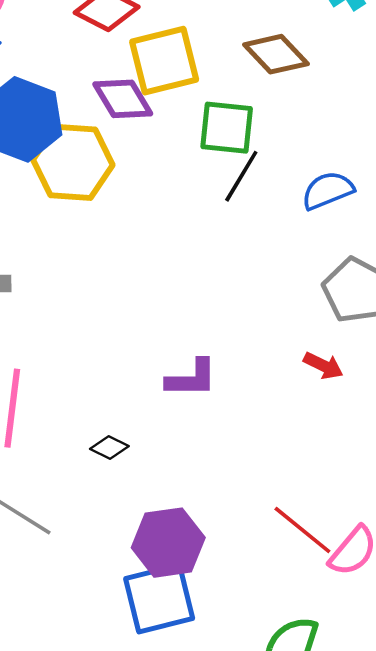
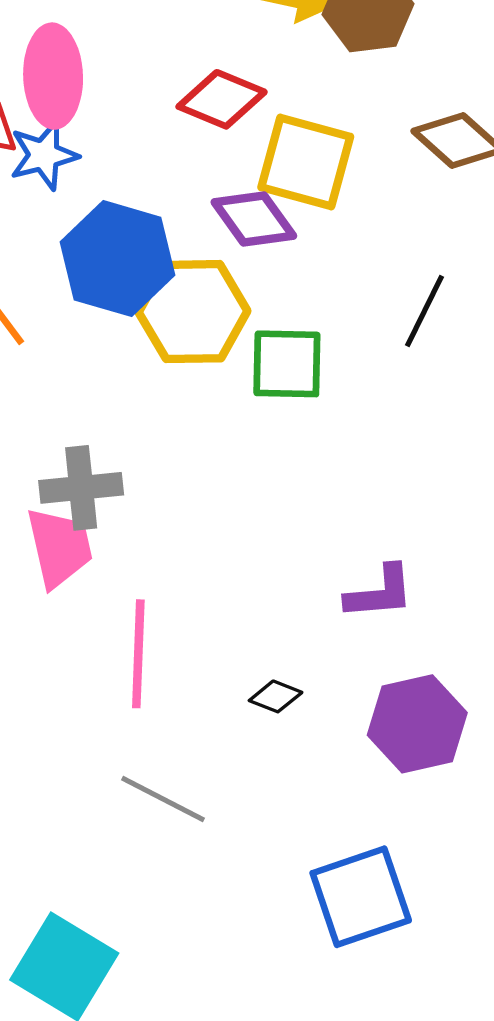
yellow square: (164, 61) -> (306, 162), turned 34
green square: (227, 128) -> (287, 364), moved
purple hexagon: (168, 543) -> (417, 724), moved

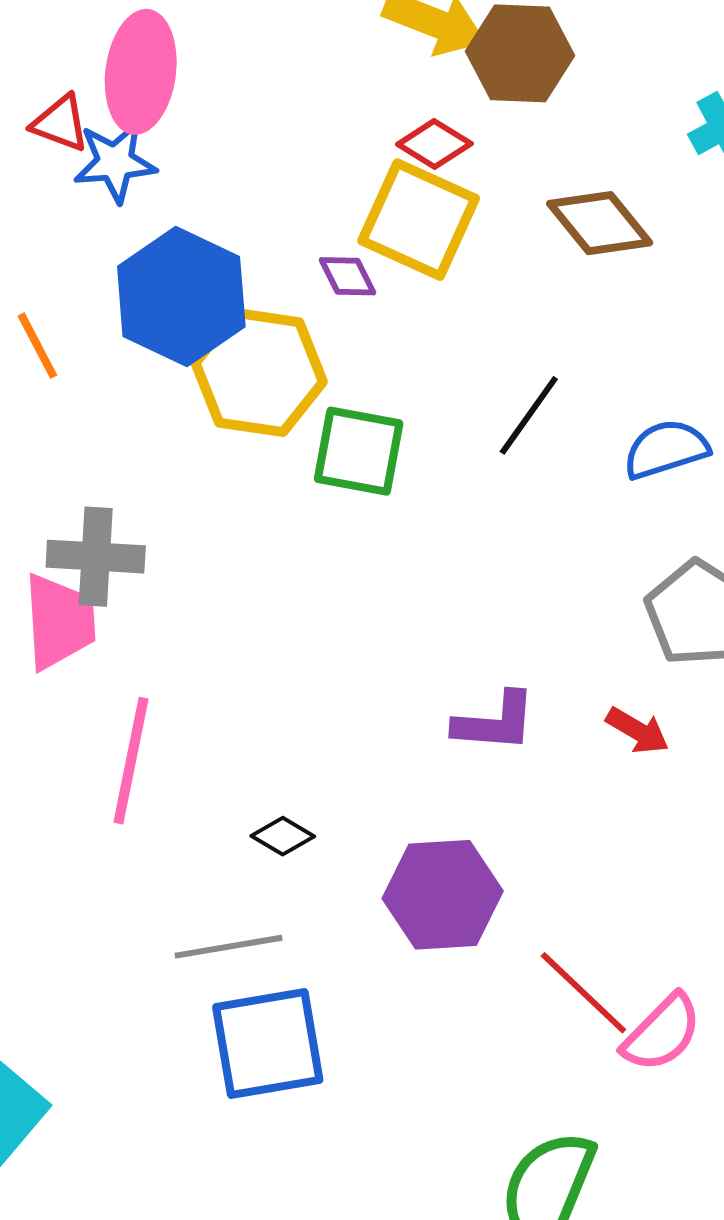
red diamond: (222, 99) -> (434, 144), moved, size x0.7
purple diamond: (254, 219) -> (347, 276), size x0.6
purple L-shape: (380, 593) -> (495, 722), moved
gray line: (163, 799) -> (228, 947), moved, turned -46
blue square: (361, 897) -> (268, 1043), moved

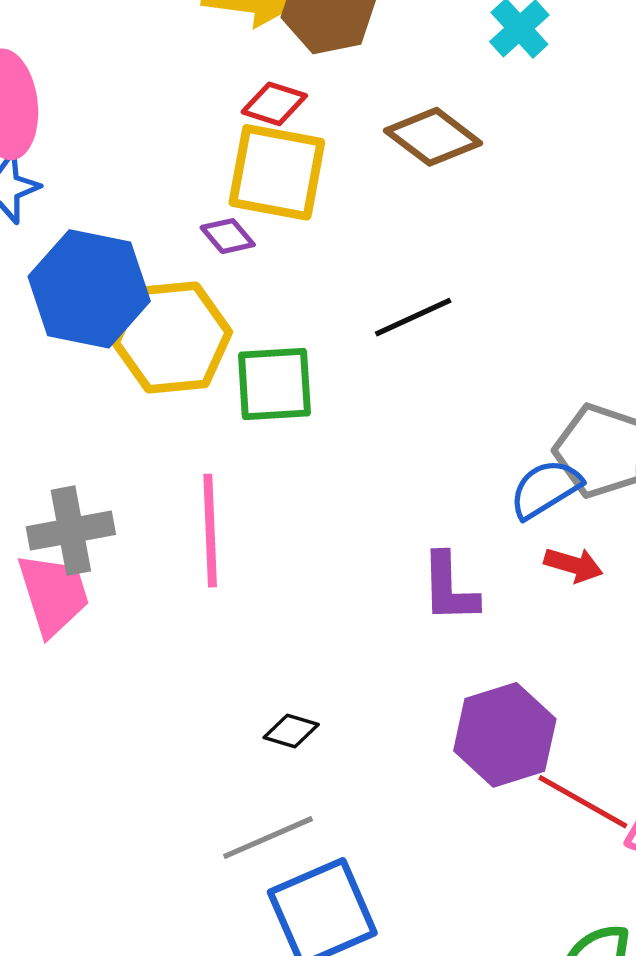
black line: (529, 415) -> (413, 317), turned 44
blue semicircle: (666, 449) -> (545, 489), moved
purple L-shape: (495, 722) -> (449, 588), turned 98
pink line: (131, 761) -> (210, 531), moved
purple hexagon: (443, 895) -> (505, 735), moved

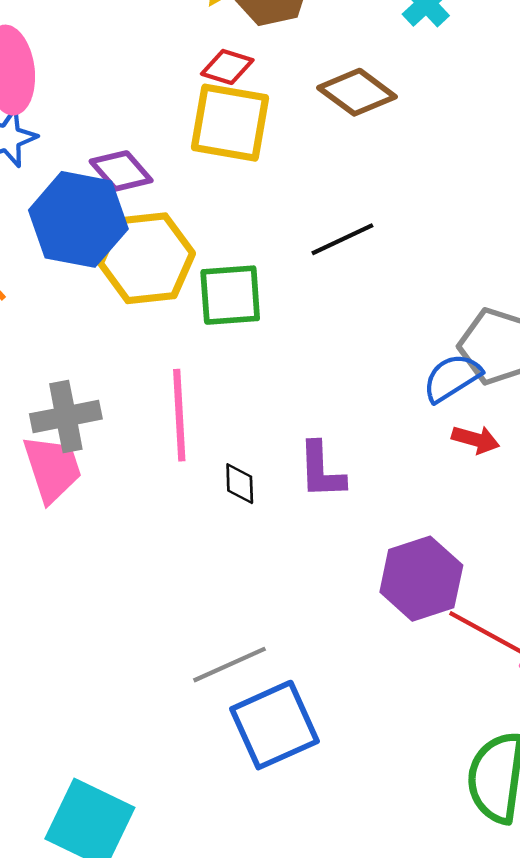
purple diamond: (228, 236) -> (121, 171), moved, size x1.4
purple L-shape: (449, 588) -> (321, 470), moved
black diamond: (291, 731) -> (240, 484), moved, turned 72

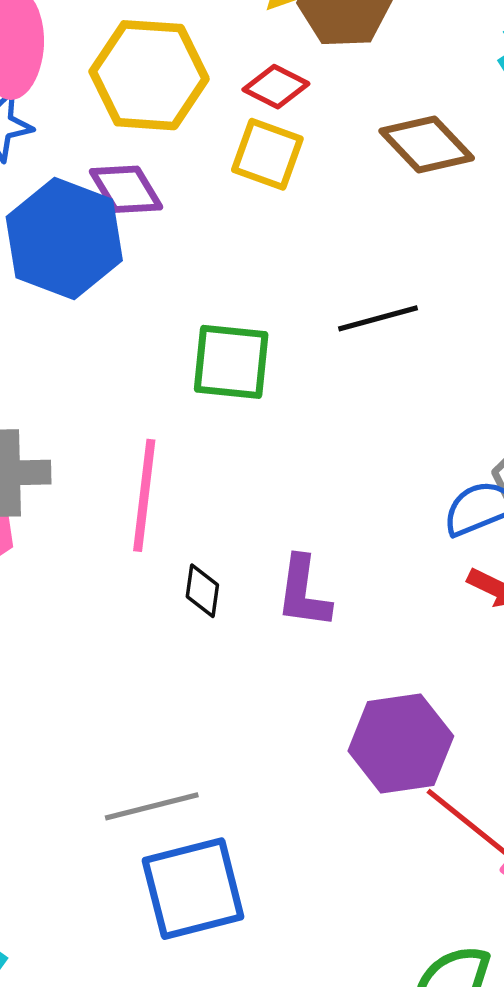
yellow square: (230, 123) -> (267, 154), size x0.7
yellow hexagon: (147, 258) -> (149, 75), moved

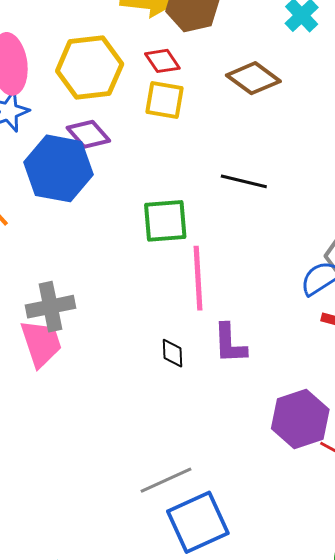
red diamond: (276, 87) -> (162, 61), turned 39
black line: (378, 318) -> (244, 181), turned 39
pink line: (144, 495) -> (198, 278), moved

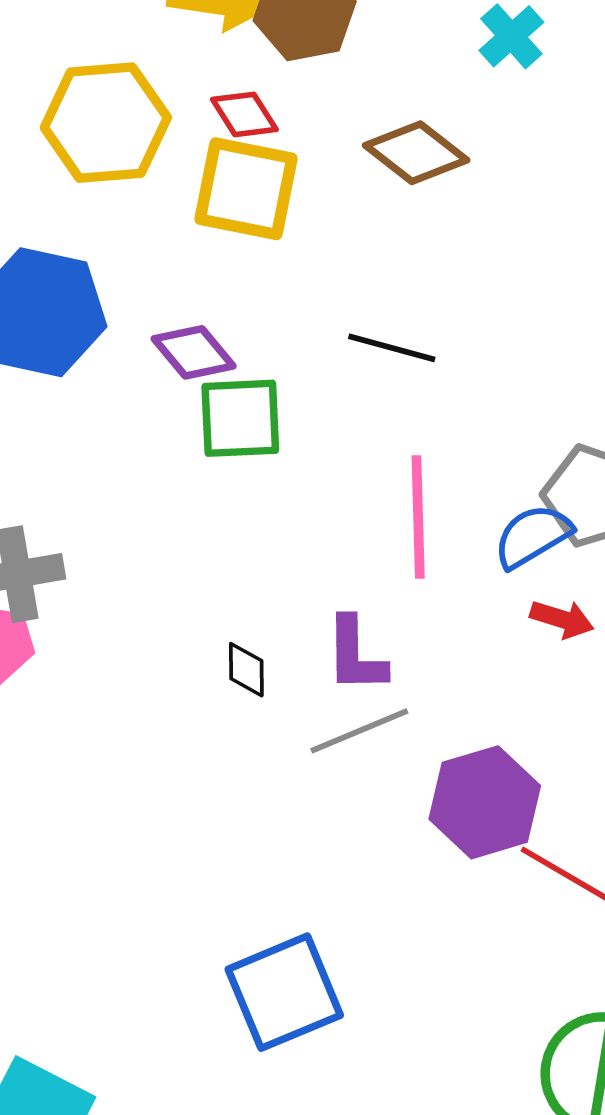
yellow square: (164, 100) -> (246, 189), size x1.4
purple diamond: (88, 134) -> (194, 352), moved
pink line: (198, 278) -> (418, 517), moved
gray line: (166, 480) -> (359, 731), moved

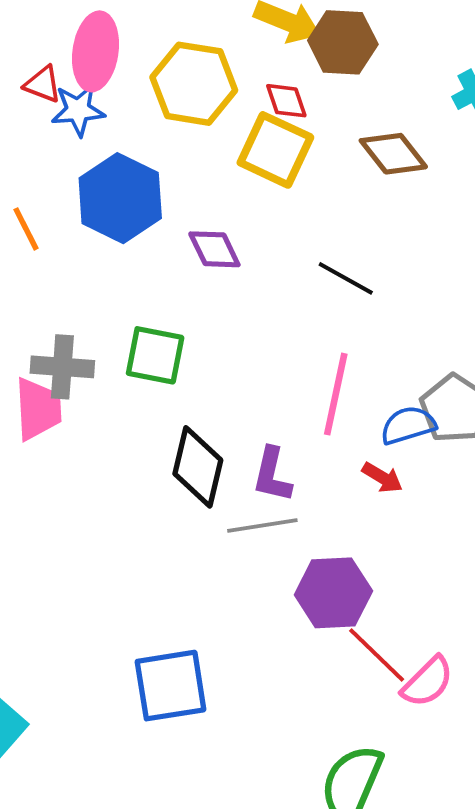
green square: (240, 418) -> (155, 355), moved
red arrow: (562, 619) -> (382, 478), moved
black diamond: (246, 670) -> (198, 467), size x2.0

